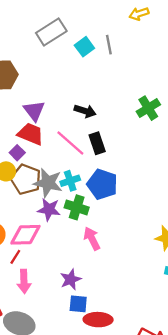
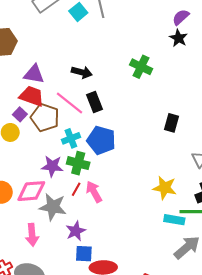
green cross: (148, 108) -> (141, 67), turned -30
purple triangle: (34, 111) -> (34, 74), turned -40
brown pentagon: (26, 179) -> (45, 118), moved
gray star: (48, 183) -> (53, 207), moved
red line: (15, 257) -> (76, 189), moved

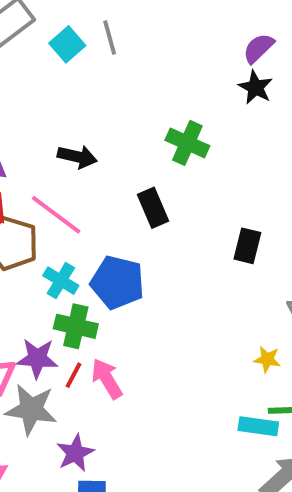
black rectangle: (94, 102) -> (153, 208), moved
cyan cross: (71, 138) -> (61, 281), turned -36
purple star: (52, 166) -> (37, 358), moved
yellow star: (165, 188) -> (267, 359), moved, size x0.6

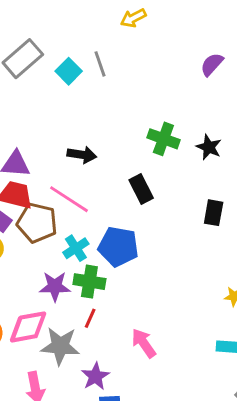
black star: (255, 87) -> (209, 147), moved
cyan cross: (61, 281) -> (76, 248), turned 30
purple star: (37, 358) -> (55, 286), moved
pink arrow: (107, 379) -> (144, 343), moved

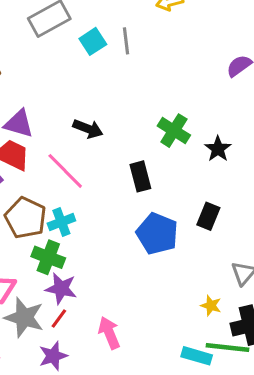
brown pentagon: (37, 223) -> (25, 218), moved
blue pentagon: (118, 247) -> (157, 234), moved
green cross: (89, 282) -> (48, 257), moved
purple star: (55, 286) -> (61, 288), moved
red line: (90, 318) -> (59, 319), moved

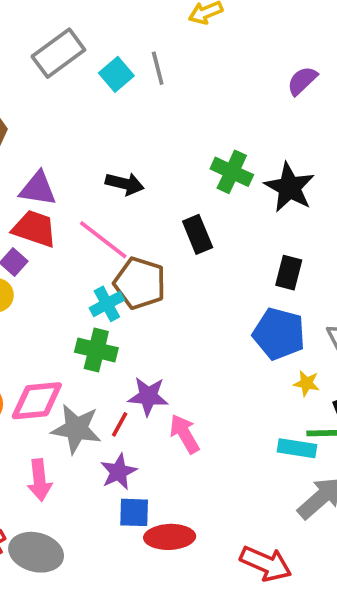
black star: (218, 149) -> (289, 187), size x1.5
brown pentagon: (25, 218) -> (140, 283), moved
blue pentagon: (157, 234) -> (279, 334), moved
purple star: (61, 288) -> (148, 396), moved

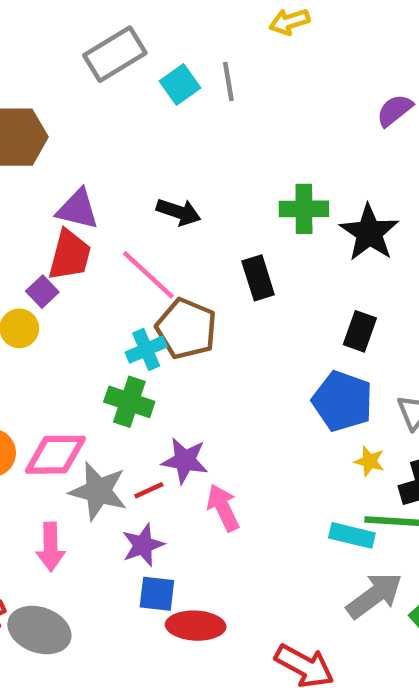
green cross: (232, 172) -> (304, 209), turned -30
red trapezoid: (34, 229) -> (70, 255), turned 81
red line: (120, 424) -> (149, 490), turned 32

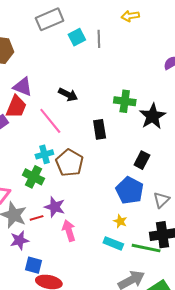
brown pentagon: (186, 329) -> (69, 163), moved
yellow star: (369, 461) -> (120, 221), moved
cyan rectangle: (352, 535) -> (113, 243), moved
purple star: (143, 545) -> (19, 240), moved

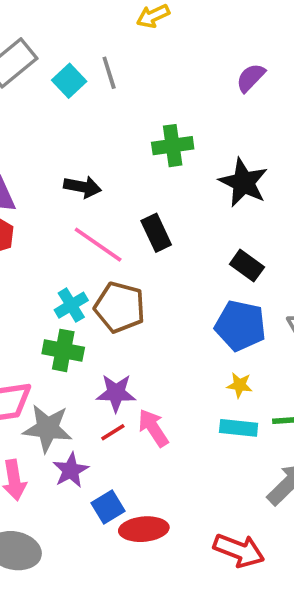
green cross: (125, 101) -> (173, 146), moved
pink line: (50, 121) -> (98, 245), moved
black rectangle: (142, 160) -> (247, 266), turned -66
red line: (37, 218) -> (113, 432), moved
blue square: (33, 265) -> (108, 507), turned -30

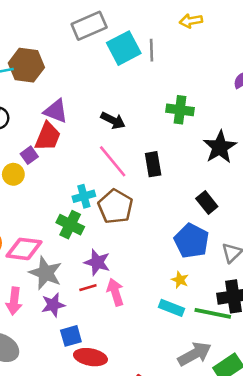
cyan square: (69, 81) -> (124, 48), size x1.5

